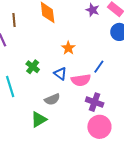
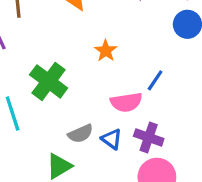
green cross: (33, 67) -> (49, 81), size x1.6
blue triangle: (60, 74) -> (112, 139), moved

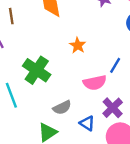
purple cross: (149, 137) -> (113, 108), turned 30
blue triangle: (112, 139) -> (87, 123), moved

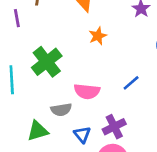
orange star: (78, 45) -> (98, 36), moved
pink semicircle: (95, 83) -> (87, 91), moved

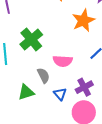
orange star: (98, 36) -> (83, 20), moved, size x1.6
gray semicircle: (61, 110) -> (43, 75), turned -105

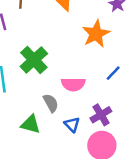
green triangle: (26, 92) -> (31, 124), turned 36

